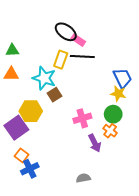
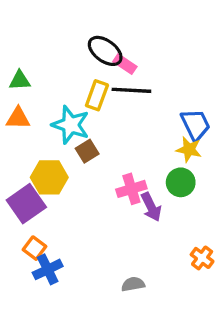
orange cross: (110, 131) -> (202, 258), moved
purple arrow: (95, 143) -> (151, 207), moved

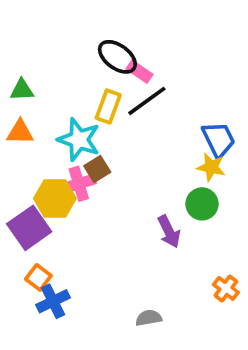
black line: (131, 90) -> (147, 101), turned -39
pink cross: (131, 189) -> (79, 184), moved

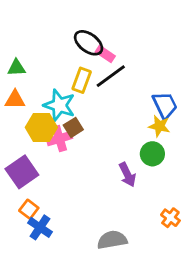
yellow hexagon: (55, 198) -> (41, 127), moved
blue cross: (53, 301) -> (40, 227), turned -30
gray semicircle: (149, 318) -> (112, 240), size x1.5

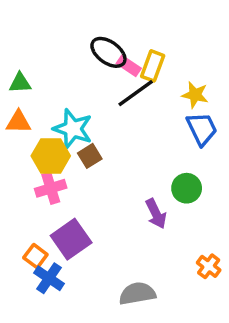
yellow rectangle: (82, 80) -> (153, 66), moved
yellow star: (159, 126) -> (195, 95), moved
pink cross: (59, 139) -> (51, 188), moved
purple square: (22, 172) -> (71, 239), moved

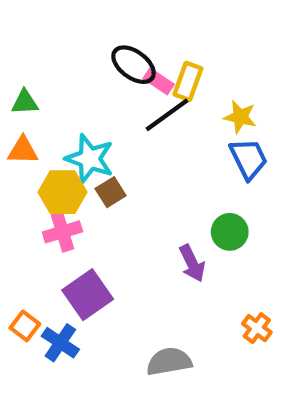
orange square: (35, 256) -> (25, 326), moved

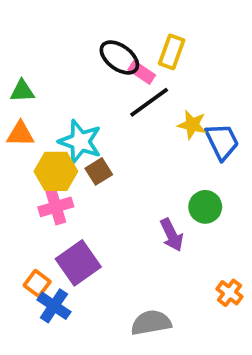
yellow rectangle: (188, 81) -> (172, 52), moved
yellow star: (240, 117) -> (192, 125), moved
orange square: (25, 326) -> (37, 283), moved

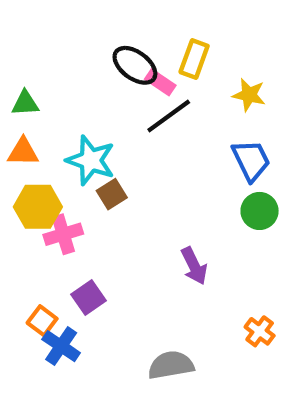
yellow star: (192, 125) -> (249, 95), moved
yellow hexagon: (56, 171) -> (38, 207), moved
green circle: (205, 207) -> (260, 211), moved
purple square: (78, 263) -> (89, 298), size x0.7

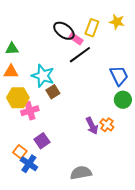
yellow star: (249, 95) -> (117, 22), moved
orange cross: (260, 331) -> (107, 125), moved

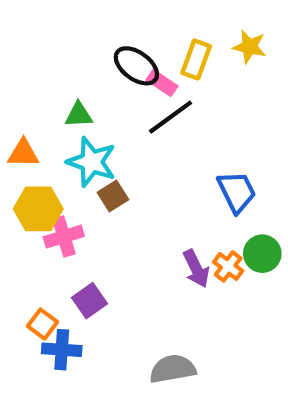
green triangle: (12, 49) -> (79, 115), moved
blue trapezoid: (119, 76) -> (237, 192), moved
green circle: (123, 100) -> (262, 254), moved
blue cross: (29, 164) -> (62, 350), turned -30

